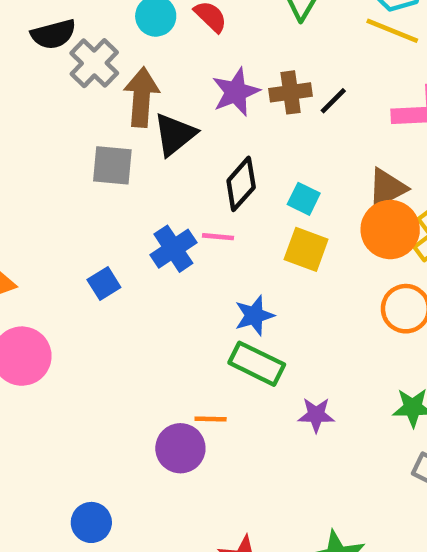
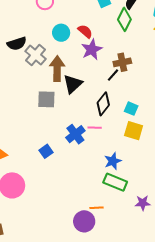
purple star: (236, 92) -> (92, 50), moved
black line: (333, 101) -> (113, 75), moved

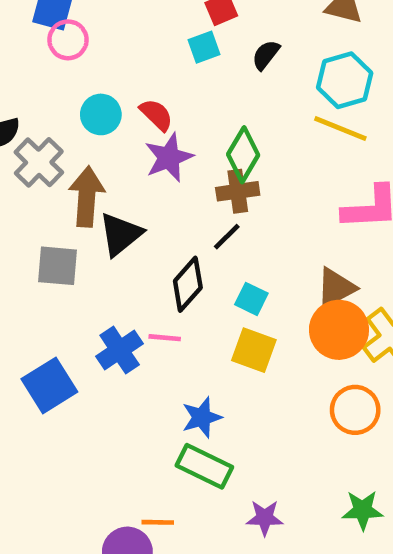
green diamond: (124, 19) -> (243, 155), moved
black line: (113, 75) -> (227, 237), moved
blue square: (46, 151) -> (49, 385), size x1.6

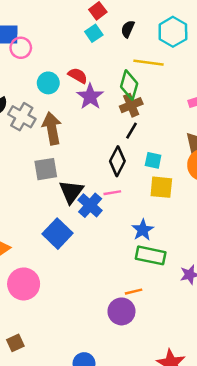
yellow line: (340, 129) -> (149, 63), moved
black triangle: (120, 234) -> (71, 192), moved

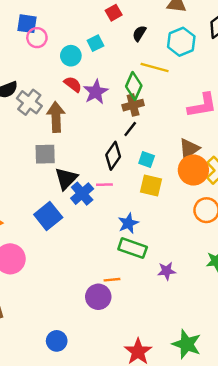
cyan square: (94, 33) -> (95, 43), moved
red semicircle: (78, 76) -> (73, 84), moved
cyan circle: (48, 83) -> (71, 56), moved

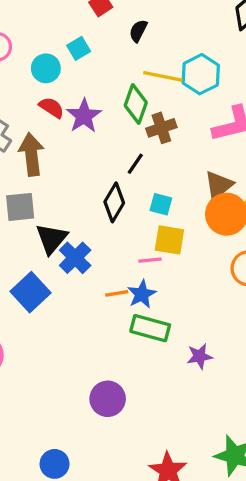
cyan hexagon: (181, 42) -> (201, 74), moved
brown cross: (133, 105) -> (161, 128), moved
pink line: (104, 185) -> (150, 260), moved
orange line: (112, 280) -> (117, 293), moved

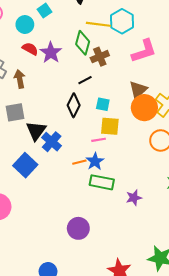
brown arrow: (31, 154) -> (20, 79), size x0.7
black line: (135, 164) -> (85, 80), turned 32

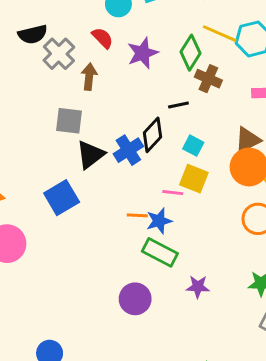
red semicircle: (30, 49) -> (103, 38), moved
brown cross: (100, 57) -> (208, 79), turned 30
blue cross: (52, 142) -> (128, 150), moved
purple circle: (78, 228) -> (135, 299), moved

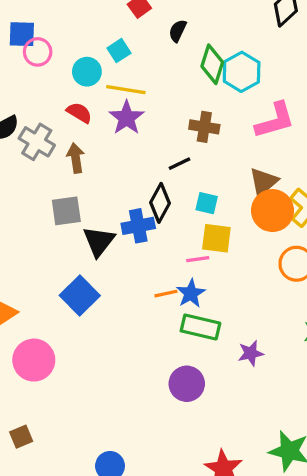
yellow line: (220, 34) -> (126, 90), moved
green diamond: (191, 53) -> (212, 64), moved
blue cross: (128, 150) -> (138, 226), turned 36

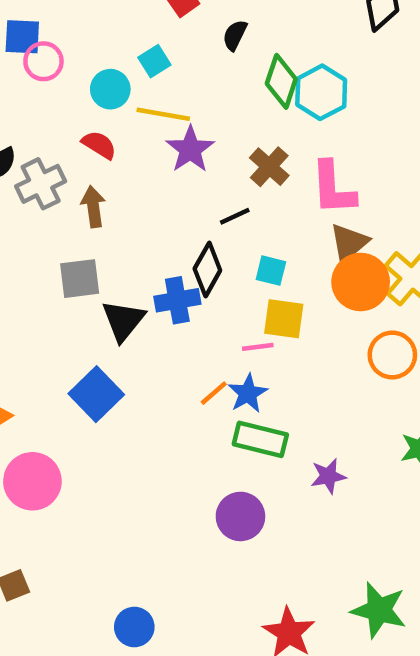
purple star: (127, 118) -> (190, 149), moved
pink L-shape: (275, 120) -> (333, 188), moved, turned 102
brown cross: (204, 127) -> (269, 167), turned 32
gray cross: (37, 142) -> (41, 184), turned 32
orange line: (166, 294) -> (214, 393), turned -30

